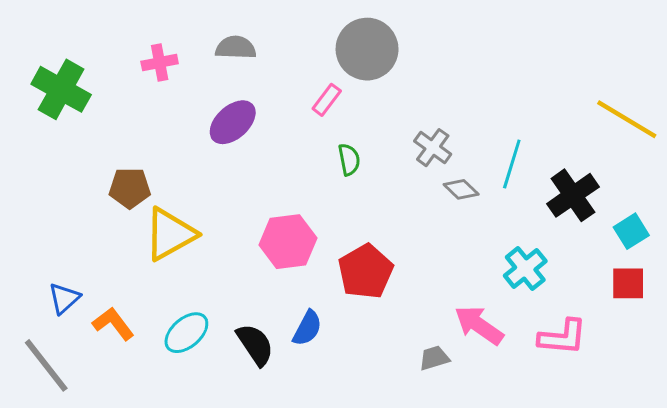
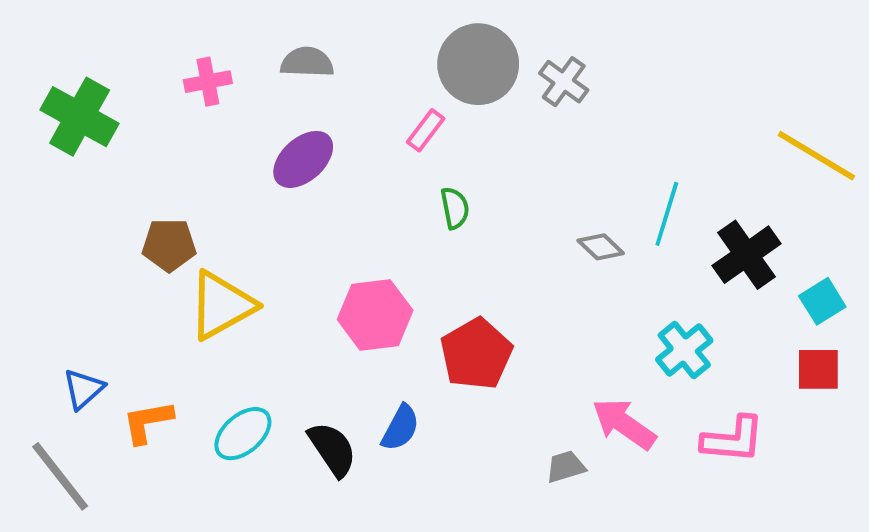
gray cross: (433, 148) -> (564, 82), moved
orange L-shape: (113, 324) -> (148, 422), turned -63

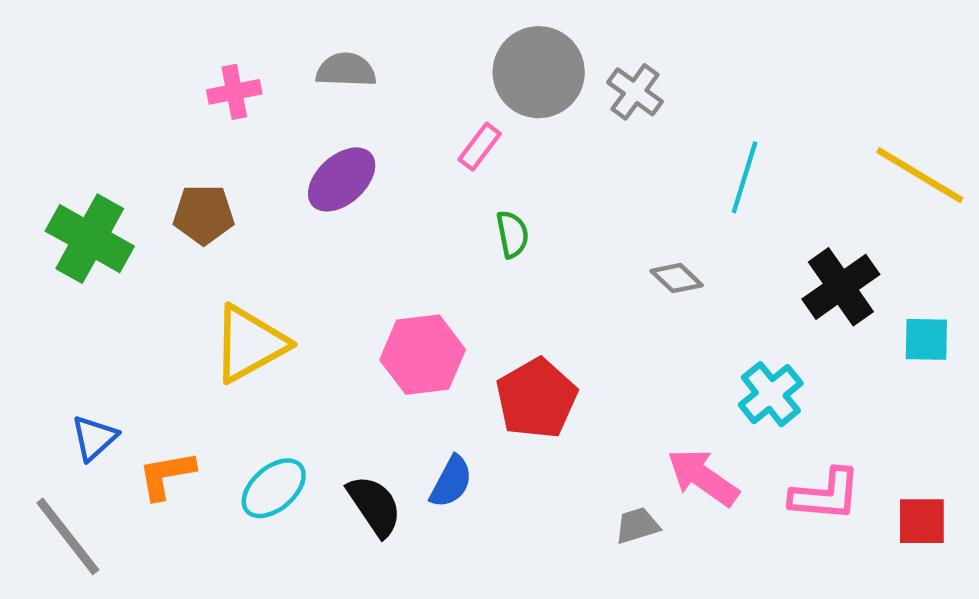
green cross: (80, 117) -> (90, 239), moved
cyan line: (667, 214) -> (745, 177), moved
brown pentagon: (169, 245) -> (204, 215), moved
cyan square: (822, 301) -> (926, 339), turned 33
red square: (818, 369) -> (922, 521), moved

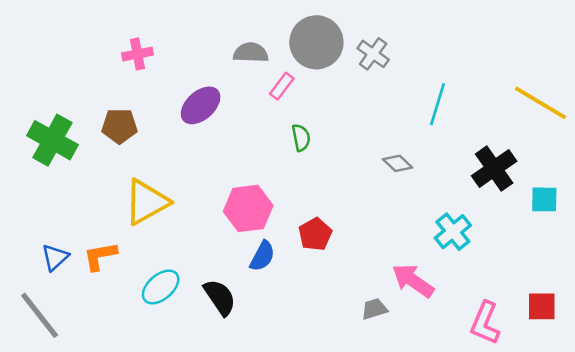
gray semicircle: (346, 70) -> (251, 53), moved
red pentagon: (536, 398) -> (315, 234), size x0.7
orange L-shape: (166, 475) -> (100, 256), moved
blue semicircle: (451, 482) -> (262, 256), moved
pink L-shape: (826, 495) -> (485, 323), moved, turned 108

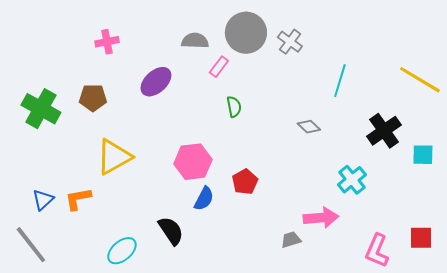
pink arrow: (413, 281) -> (321, 218), turned 140
cyan ellipse: (161, 287) -> (122, 251), moved

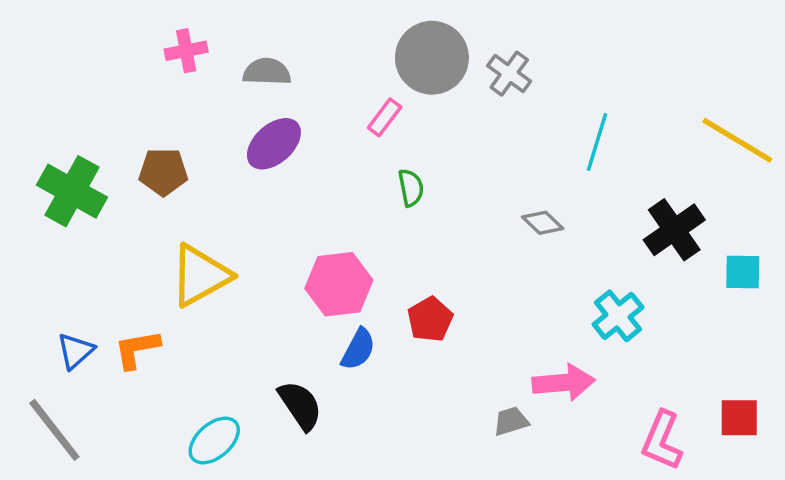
gray semicircle: (195, 41) -> (267, 72), moved
pink cross: (107, 42) -> (186, 51), moved

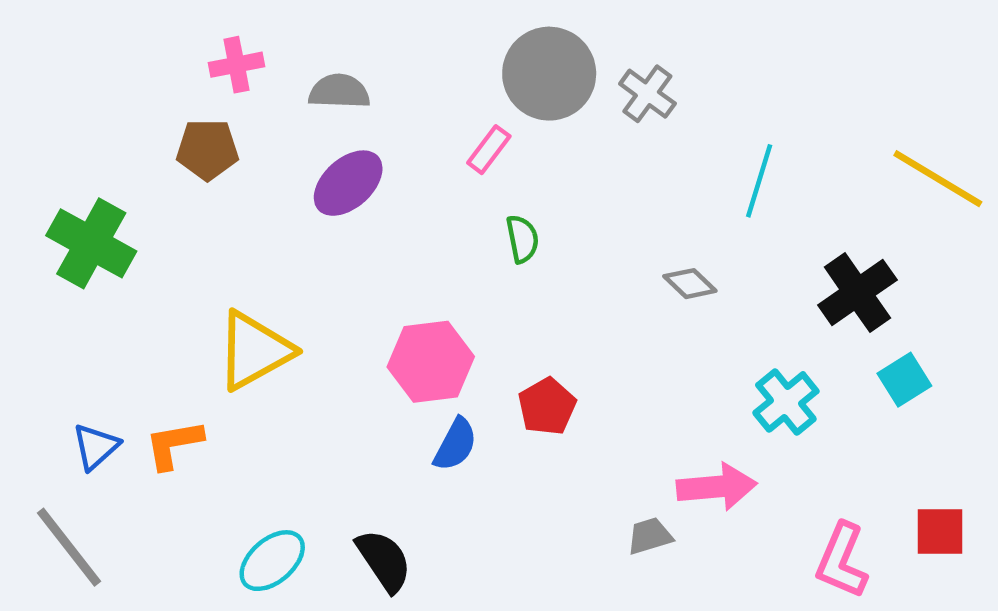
brown pentagon: (163, 172) -> (207, 150), moved
cyan square: (743, 272) -> (904, 380), moved, turned -33
black semicircle: (300, 405) -> (384, 561), moved

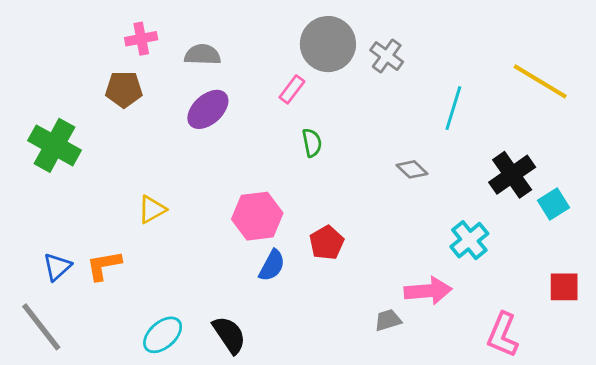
yellow line: (938, 179) -> (540, 81), moved
yellow triangle: (254, 351) -> (152, 209), size x0.6
cyan square: (904, 380) -> (553, 204), moved
red square: (940, 532) -> (564, 287), moved

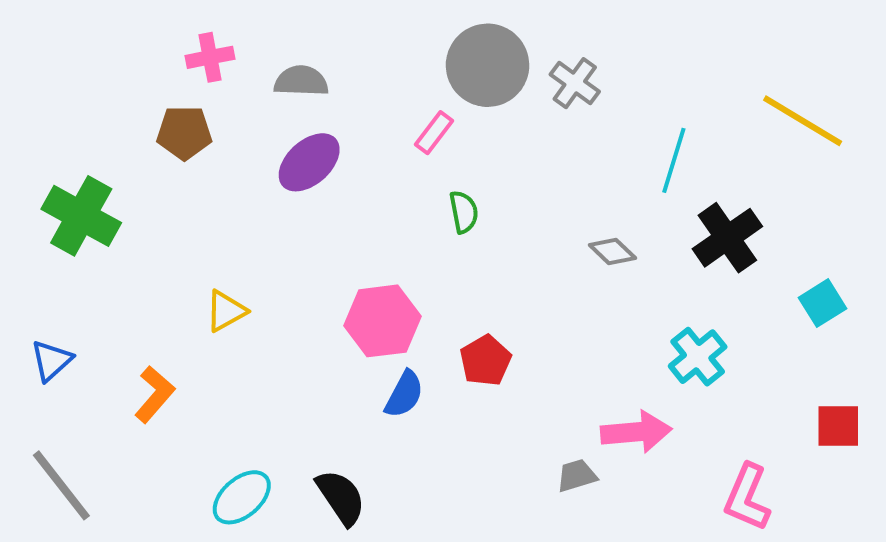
black cross: (512, 175) -> (727, 238), moved
orange L-shape: (104, 265) -> (155, 394), turned 141
blue triangle: (57, 267) -> (51, 361), moved

